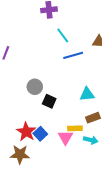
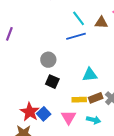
cyan line: (63, 35) -> (79, 18), moved
gray circle: (35, 87) -> (48, 60), moved
yellow rectangle: (75, 128) -> (79, 100), moved

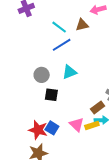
cyan triangle: (90, 75) -> (69, 72), moved
brown rectangle: (96, 98) -> (98, 108), moved
yellow rectangle: (79, 100) -> (92, 125), moved

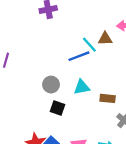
cyan line: (59, 27) -> (89, 45), moved
brown rectangle: (98, 108) -> (108, 98), moved, turned 32

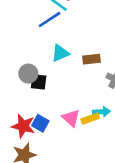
gray circle: (51, 85) -> (28, 74), moved

